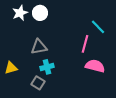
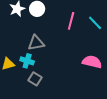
pink line: (85, 44) -> (71, 21), moved
cyan cross: (47, 67) -> (27, 61), moved, turned 32

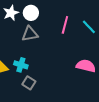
gray triangle: (36, 43) -> (30, 34), moved

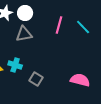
pink semicircle: (86, 66) -> (80, 80), moved
gray square: (29, 83) -> (36, 79), moved

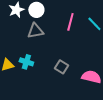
gray square: (36, 79) -> (61, 67), moved

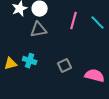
gray square: (61, 67) -> (65, 66), turned 32

